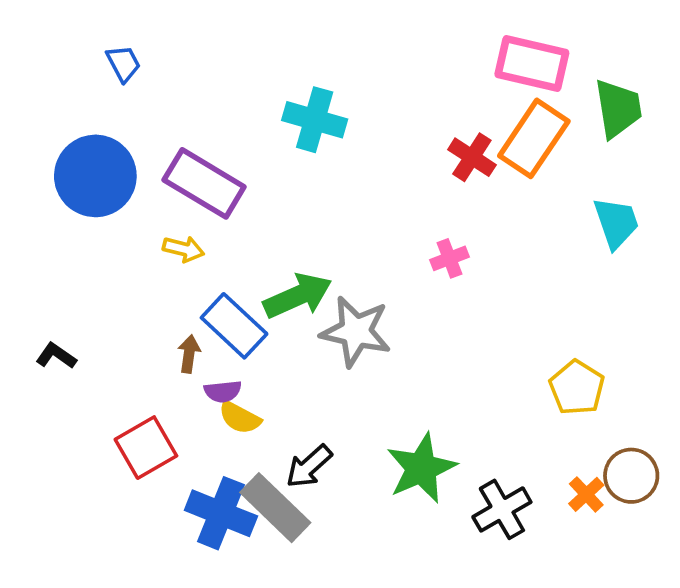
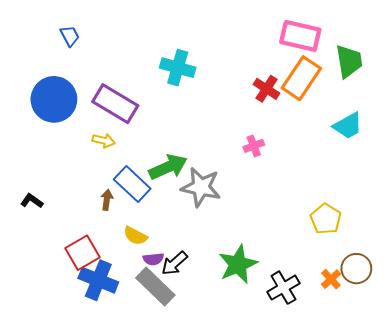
cyan trapezoid: (616, 223) -> (348, 126), turned 80
purple semicircle: (223, 391) -> (153, 259), moved
blue cross: (221, 513) -> (98, 280), moved

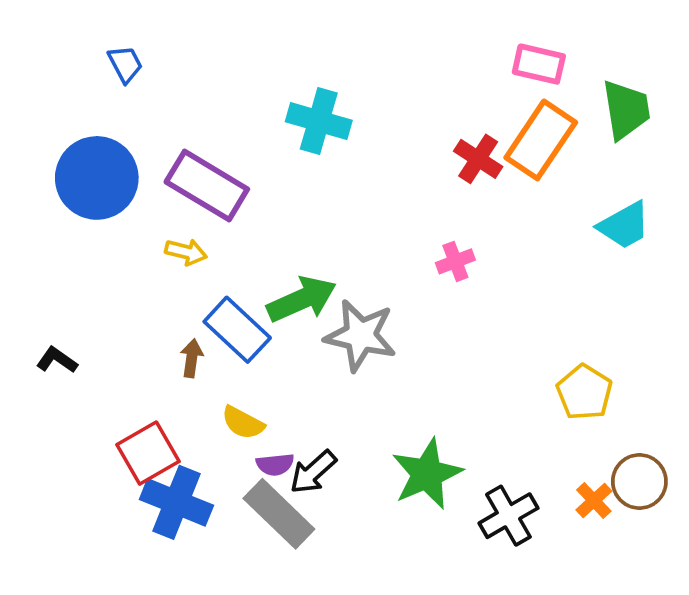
pink rectangle: (300, 36) -> (539, 64), size x0.7

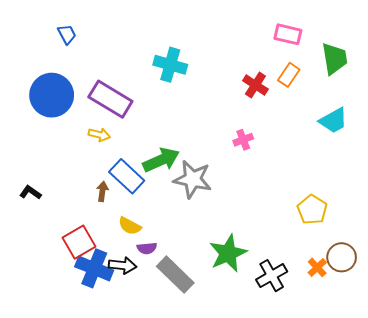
orange rectangle: (541, 140) -> (289, 75), size x0.6
black arrow: (313, 472) -> (123, 265), moved, turned -132
gray rectangle: (279, 514) -> (175, 275), moved

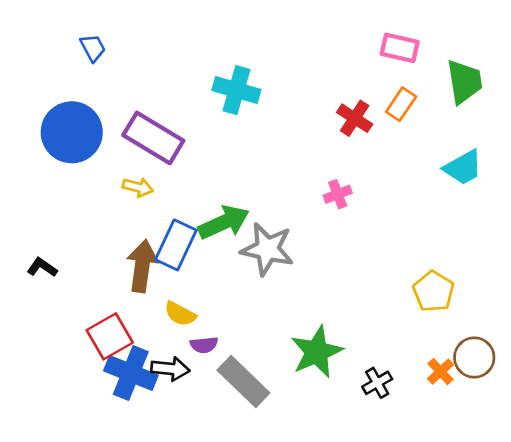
blue rectangle: (127, 176) -> (176, 245), turned 72
brown arrow: (102, 191) -> (142, 266), size x1.8
black cross: (272, 276) -> (377, 383), size x0.7

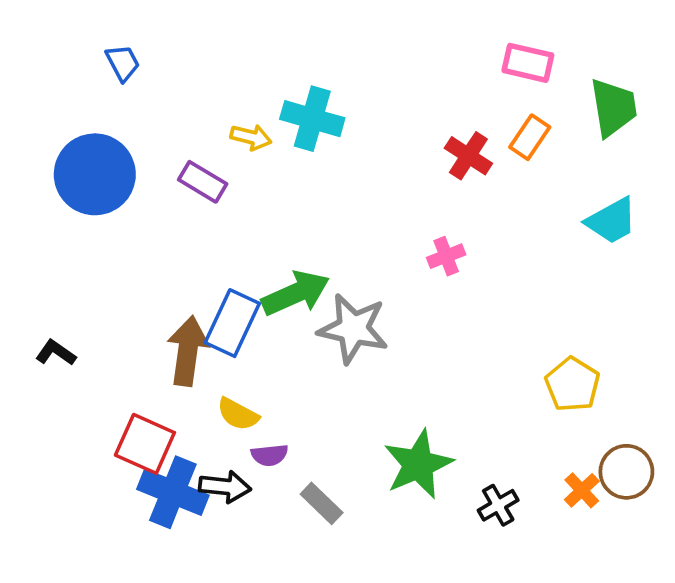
purple rectangle: (153, 138) -> (203, 182), size x0.6
yellow arrow: (138, 187) -> (251, 137), moved
red square: (110, 336) -> (145, 444), turned -36
gray rectangle: (243, 381) -> (322, 503), size x0.6

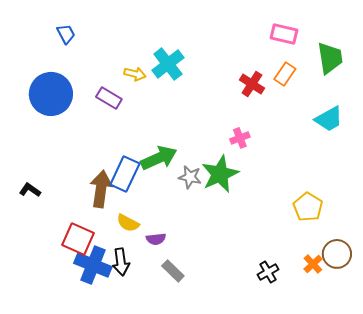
cyan cross: (312, 119) -> (168, 64), turned 36
gray star: (353, 329) -> (190, 177), size x0.6
purple semicircle: (270, 455) -> (156, 239), moved
green star: (418, 464) -> (220, 174), moved
black arrow: (225, 487) -> (121, 262), turned 76

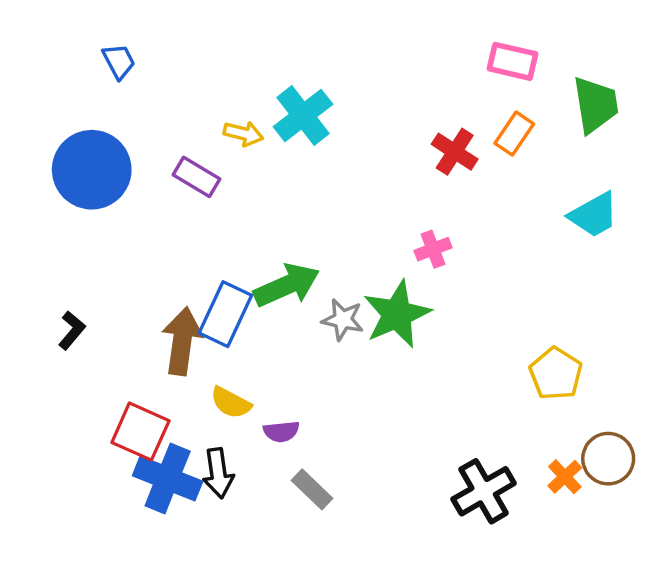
black L-shape: (30, 190) -> (72, 330), moved, turned 95
black cross: (268, 272) -> (484, 491), size x1.6

